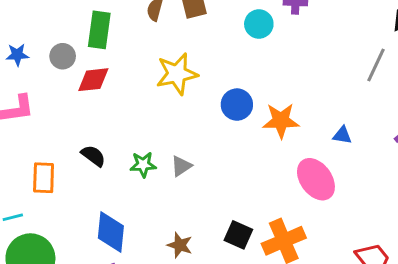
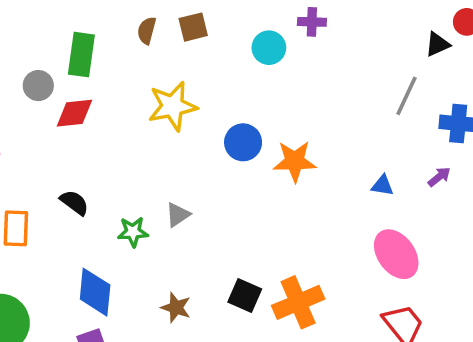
blue triangle: (342, 135) -> (382, 185), moved
green star: (143, 165) -> (133, 232), moved
pink ellipse: (316, 179) -> (396, 254), moved

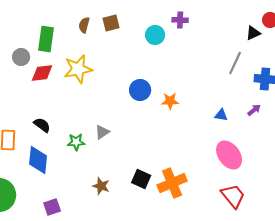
yellow star: (173, 106) -> (78, 69), moved
orange star: (295, 161) -> (170, 101), size x0.7
blue diamond: (95, 292) -> (38, 160), moved

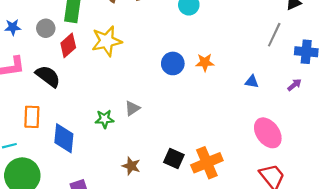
red diamond: (42, 73) -> (68, 45), turned -35
orange star: (170, 101) -> (205, 62), moved
blue triangle: (221, 115) -> (252, 82), moved
black semicircle: (42, 125) -> (48, 76), moved, size x1.4

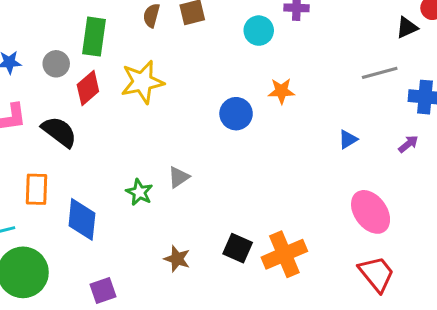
gray line: (274, 35) -> (380, 73), turned 50
orange star: (205, 62) -> (281, 91), moved
blue triangle: (252, 82) -> (348, 139), turned -40
green star: (104, 119) -> (139, 192), turned 30

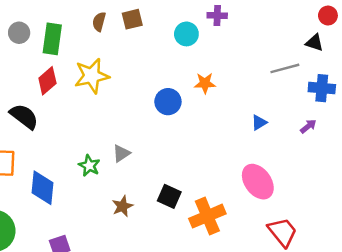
black triangle: (407, 28) -> (314, 43), moved, turned 42
gray circle: (56, 64) -> (19, 33), moved
pink ellipse: (371, 212) -> (258, 182), moved
black square: (238, 248) -> (169, 196), moved
brown star: (177, 259) -> (122, 206), moved, turned 30

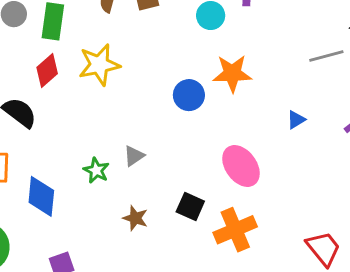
orange star: (205, 83) -> (232, 73), size x1.5
pink ellipse: (258, 182) -> (241, 166), moved
brown star: (122, 206) -> (135, 218), turned -30

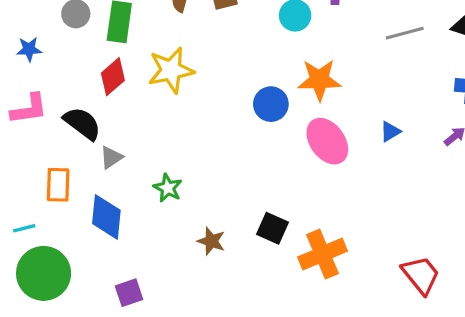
gray line: (326, 56) -> (405, 33), moved
gray triangle: (134, 156) -> (111, 157), moved
pink ellipse: (241, 166) -> (327, 141), moved

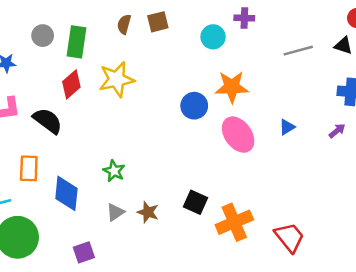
gray triangle: (111, 157) -> (115, 212), moved
red trapezoid: (421, 275) -> (289, 237), moved

